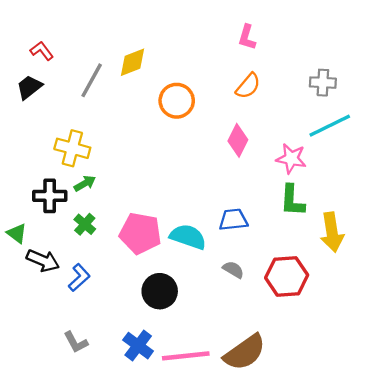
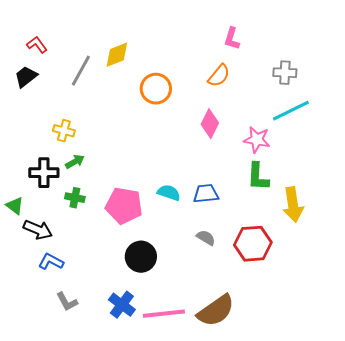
pink L-shape: (247, 37) -> (232, 39), moved
yellow cross: (72, 148) -> (64, 131), size x0.7
green cross: (85, 224) -> (75, 198), turned -30
cyan semicircle: (188, 237) -> (169, 193), moved, size x0.7
blue L-shape: (79, 278) -> (51, 262), moved, turned -110

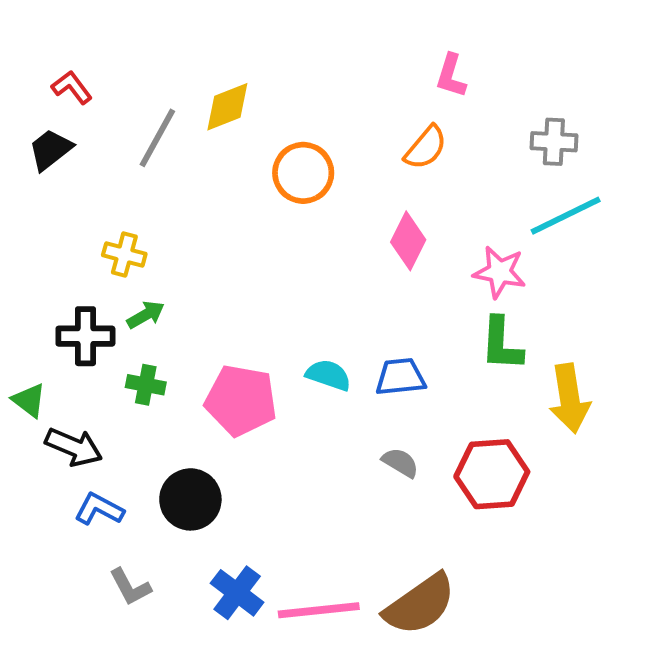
black circle: (141, 257) -> (190, 499), moved

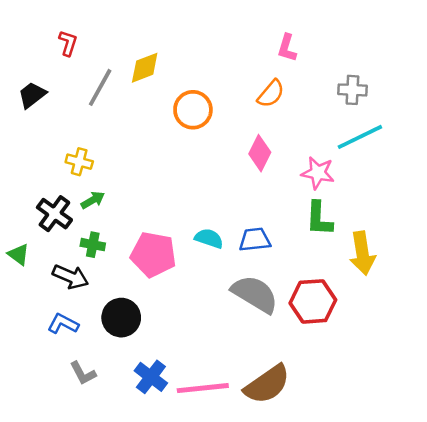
red L-shape: (72, 87) -> (68, 43), moved, turned 55
black cross: (85, 336) -> (54, 214), turned 36
black arrow: (74, 447) -> (71, 277), moved
gray semicircle: (400, 463) -> (255, 294), size x2.0

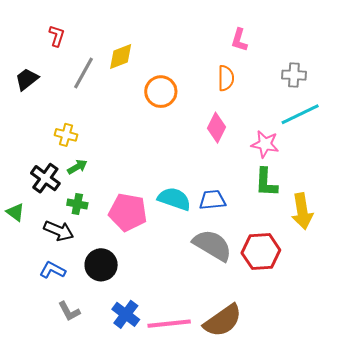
orange semicircle: (271, 94) -> (226, 78), turned -40
cyan semicircle: (209, 238) -> (174, 199), size x1.4

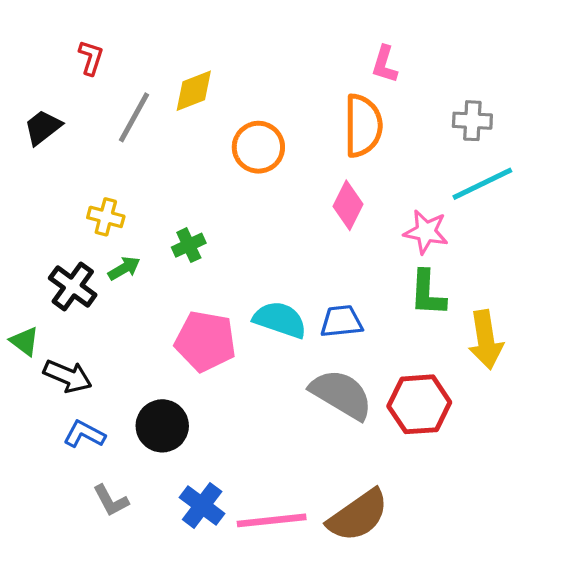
orange semicircle: (226, 78) -> (363, 126), size x1.5
green cross: (77, 204) -> (189, 245), moved, turned -36
black arrow: (59, 231) -> (68, 376), moved

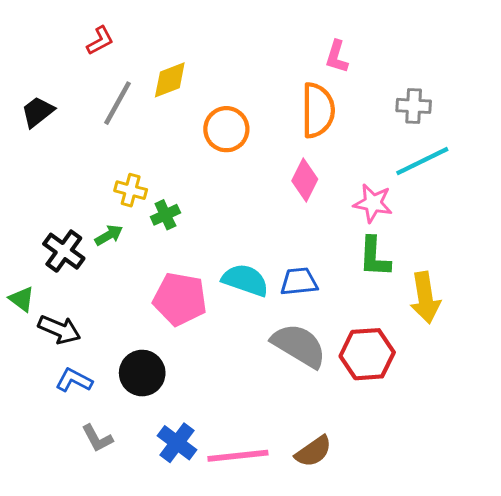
red L-shape: (91, 58) -> (100, 41), moved, turned 44
yellow cross: (106, 217) -> (131, 190), moved
brown semicircle: (358, 515) -> (313, 451), size x0.7

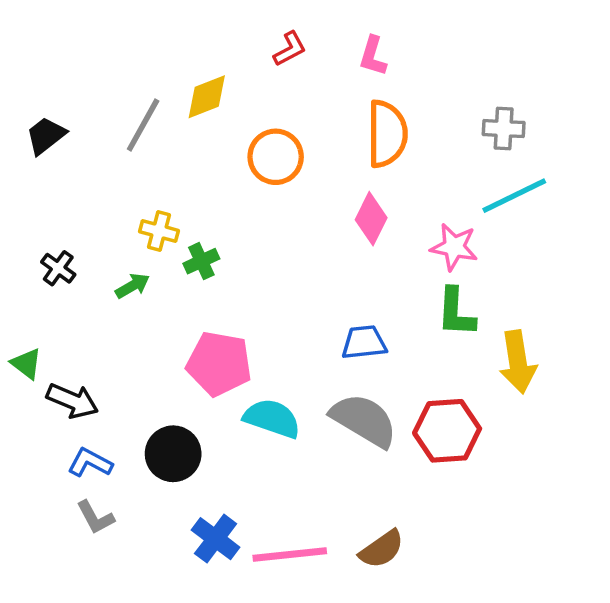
red L-shape: (100, 41) -> (290, 49), moved
pink L-shape: (337, 57) -> (373, 56), moved
black cross: (64, 251) -> (58, 268), moved, size x0.7
cyan semicircle: (245, 280) -> (272, 418), moved
gray L-shape: (97, 438) -> (95, 517), moved

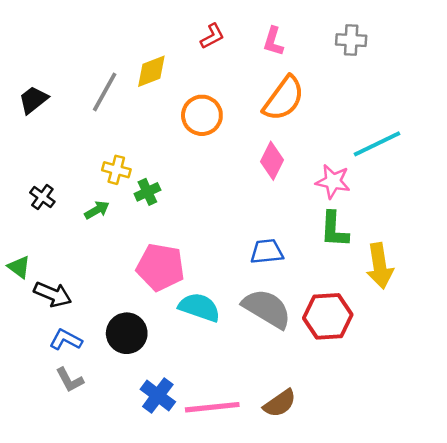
gray cross: (504, 129) -> (351, 40), moved
orange semicircle: (387, 134) -> (284, 98), turned 36

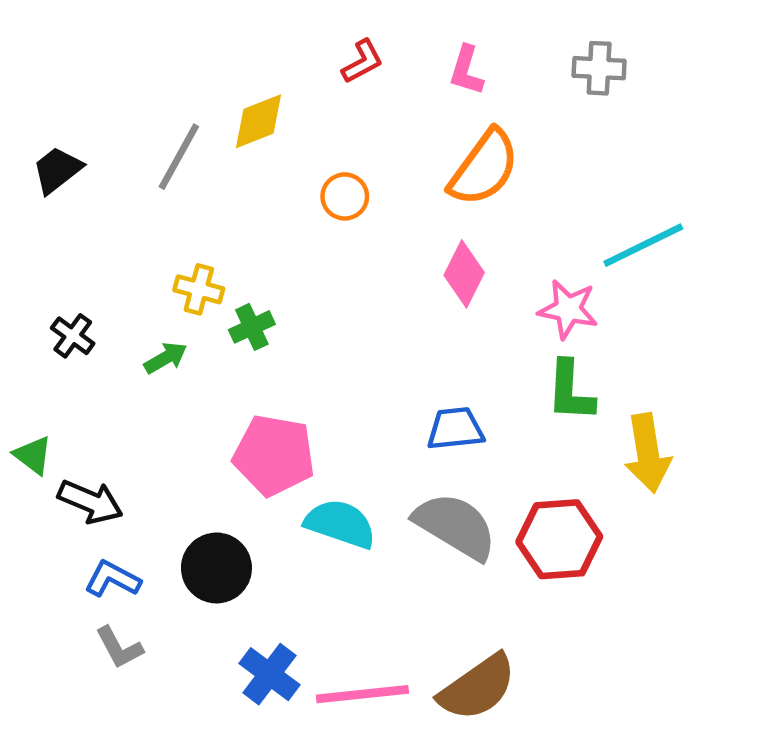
orange circle: (202, 115) -> (345, 196), size x0.7
brown semicircle: (280, 403) -> (477, 687), size x1.4

